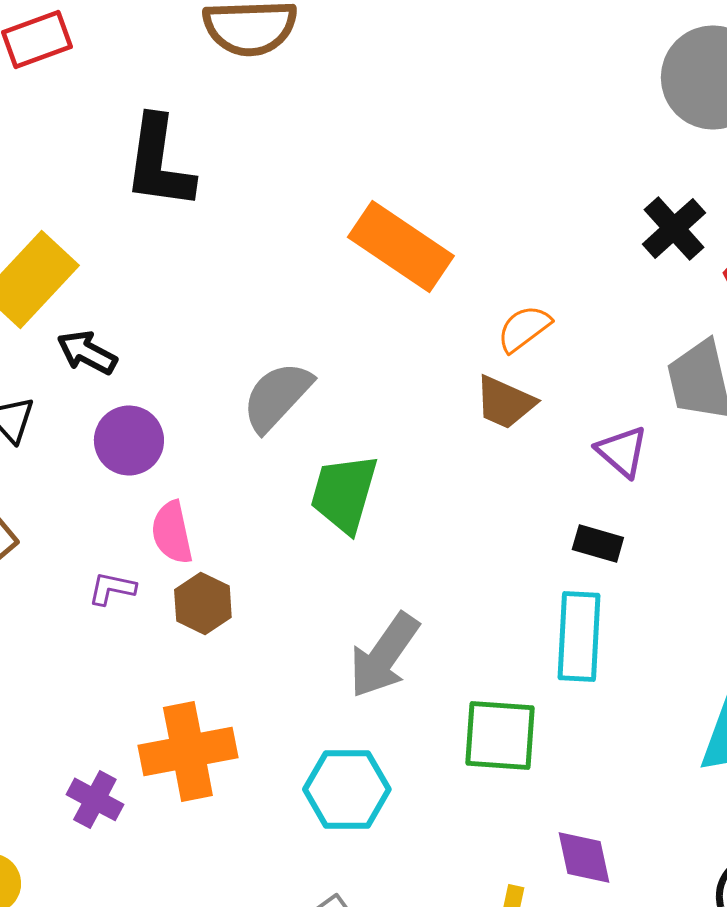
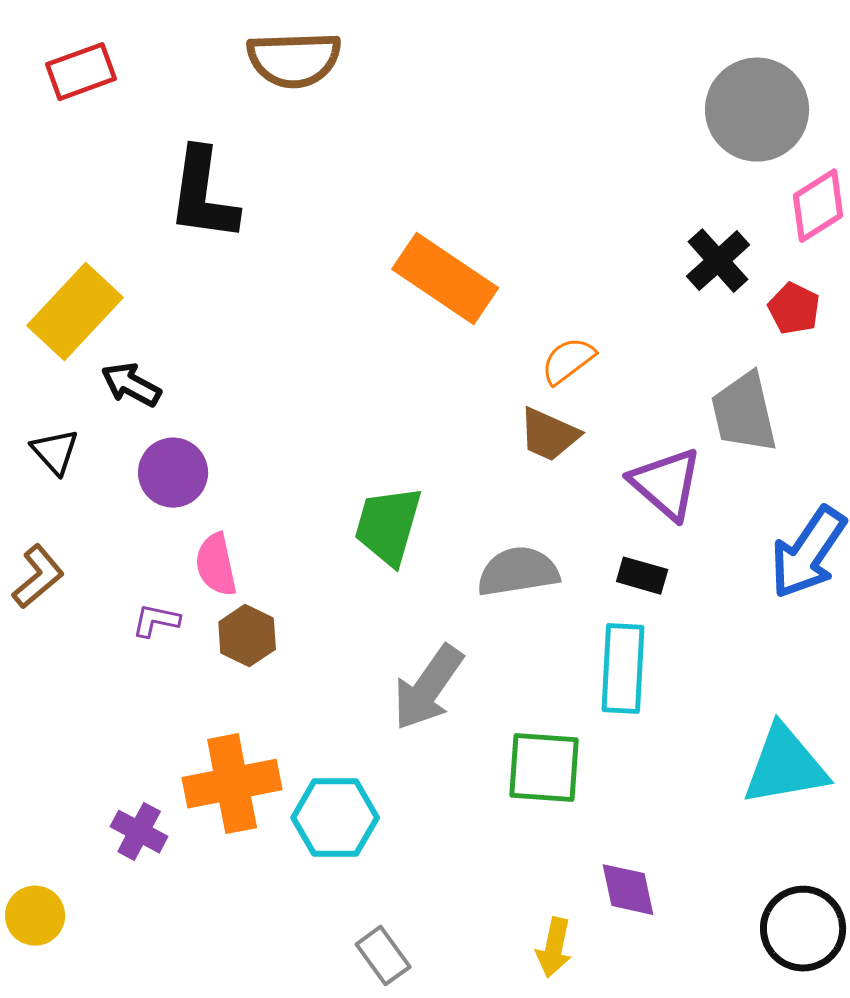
gray semicircle: (277, 396) -> (518, 572), moved, turned 38
purple triangle: (622, 451) -> (666, 484), size x1.4
cyan hexagon: (347, 789) -> (335, 818), moved

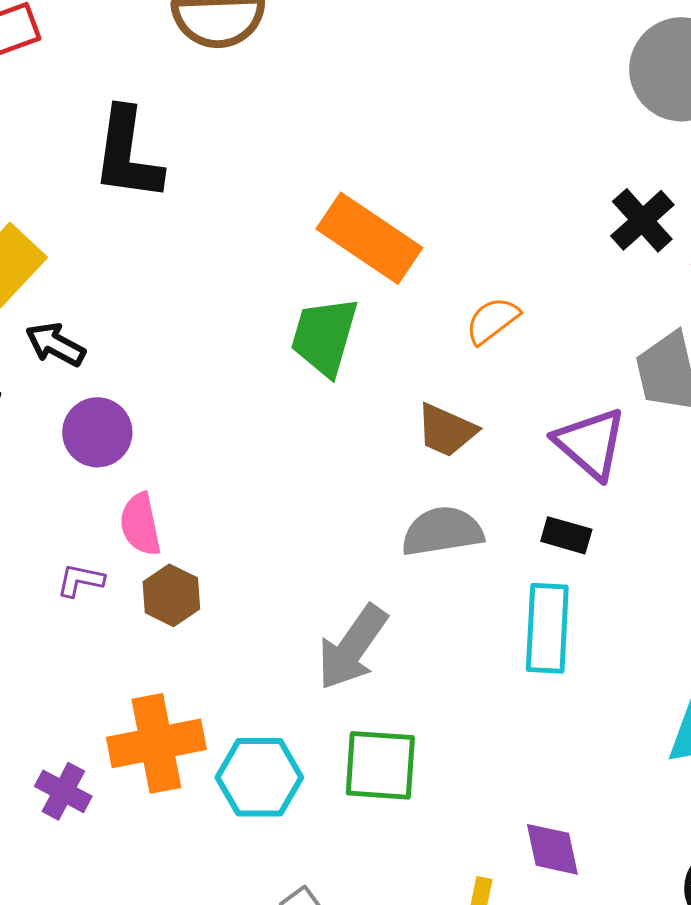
brown trapezoid: (549, 435) -> (446, 430), moved
green trapezoid: (388, 526) -> (324, 336), moved
green square: (544, 768) -> (380, 765), moved

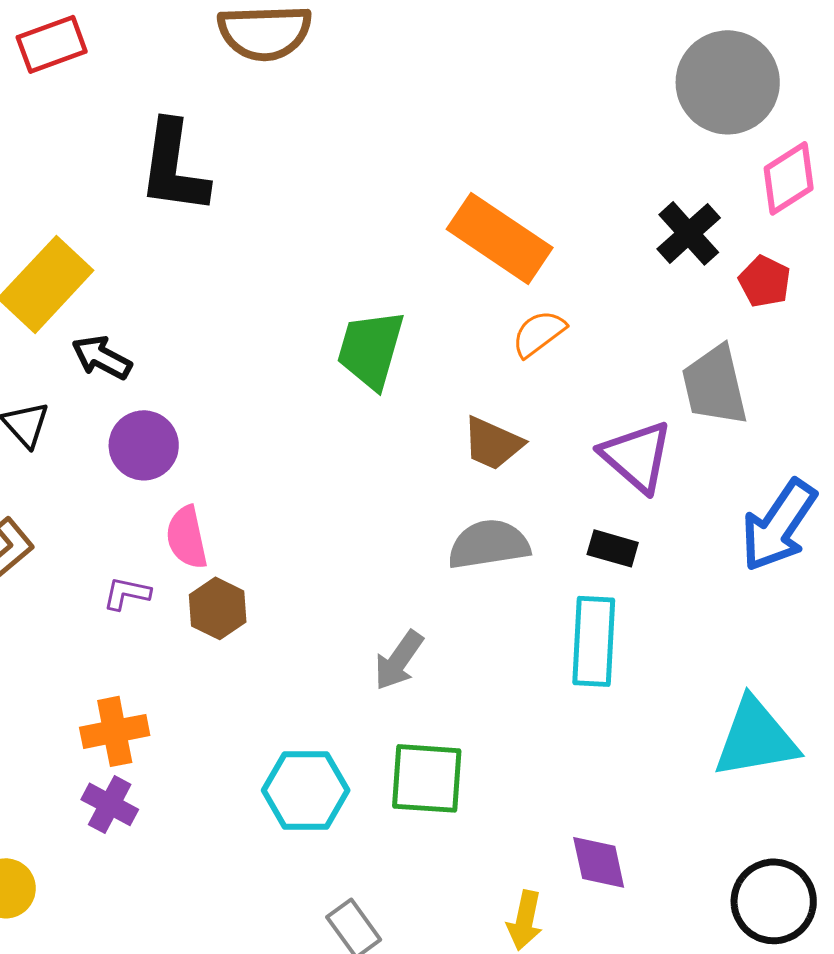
orange rectangle: (369, 238) -> (500, 238), moved
gray arrow: (352, 647) -> (399, 660), size x0.7
orange cross: (156, 743) -> (115, 731), moved, size x0.7

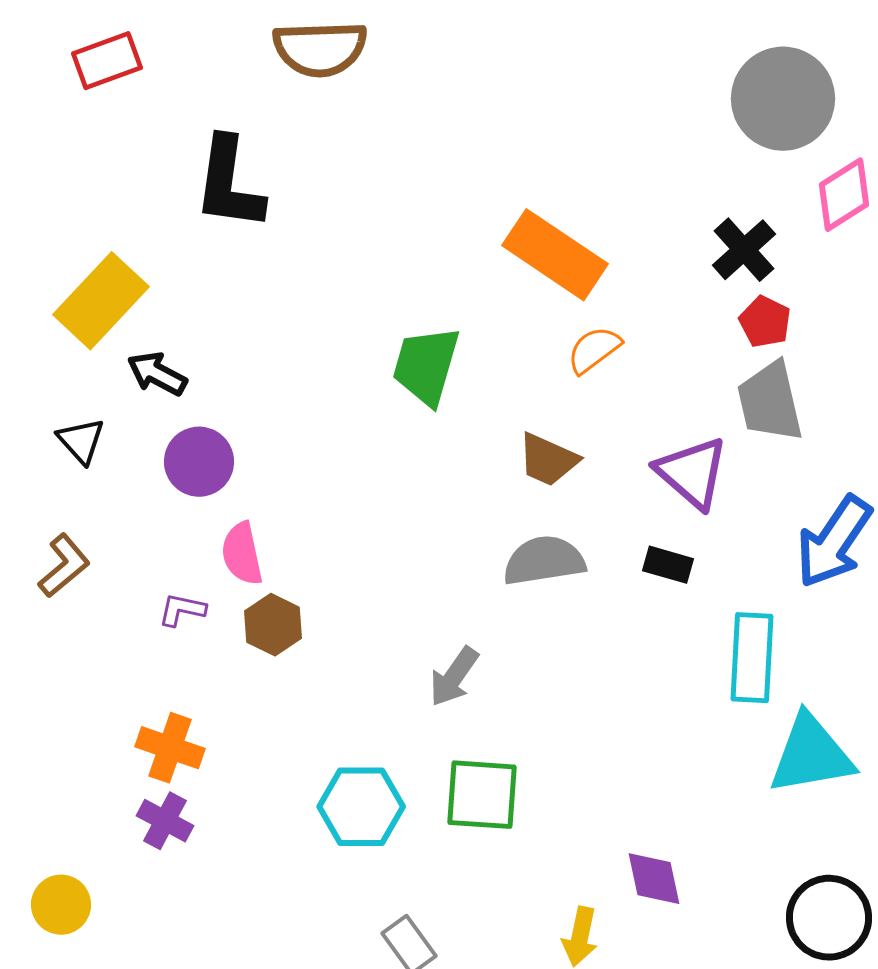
red pentagon: (765, 281) -> (765, 322), moved
cyan rectangle: (594, 641) -> (752, 658), moved
orange cross: (115, 731) -> (170, 748), turned 30

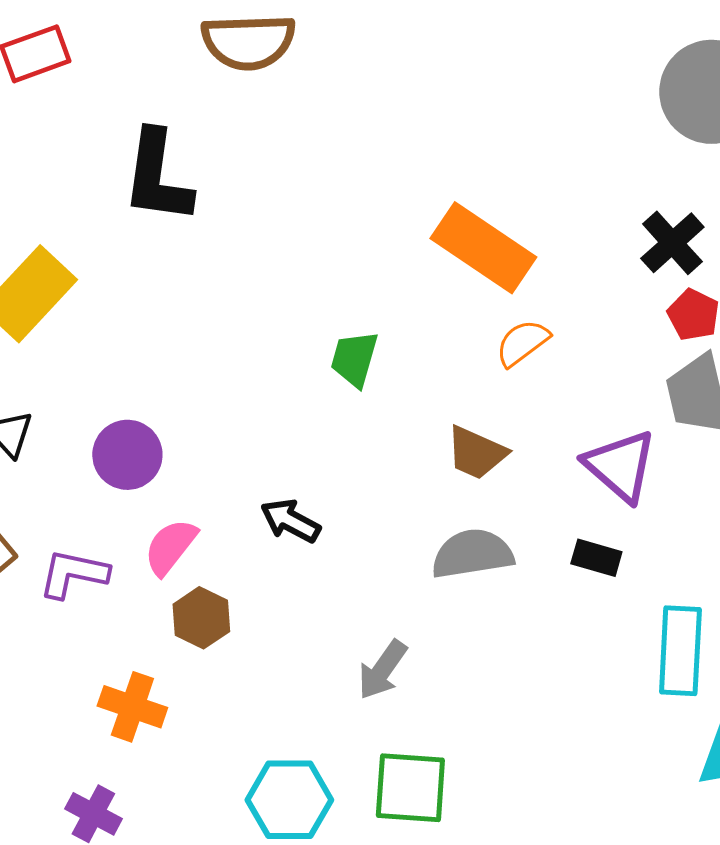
green trapezoid: (426, 366) -> (354, 359), size x0.7
black arrow: (157, 374) -> (290, 521), moved
pink semicircle: (242, 554) -> (170, 547), turned 50
purple L-shape: (182, 610) -> (73, 574), moved, size x1.5
orange cross: (170, 748) -> (132, 707), moved

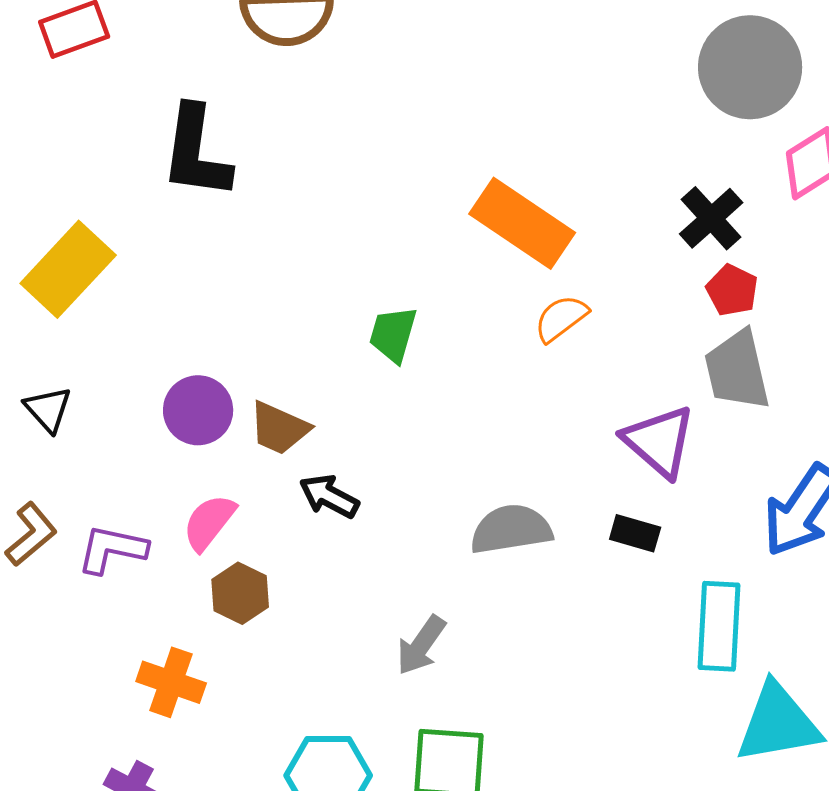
brown trapezoid: (476, 453) -> (279, 428), moved
purple circle: (127, 455) -> (198, 410), moved

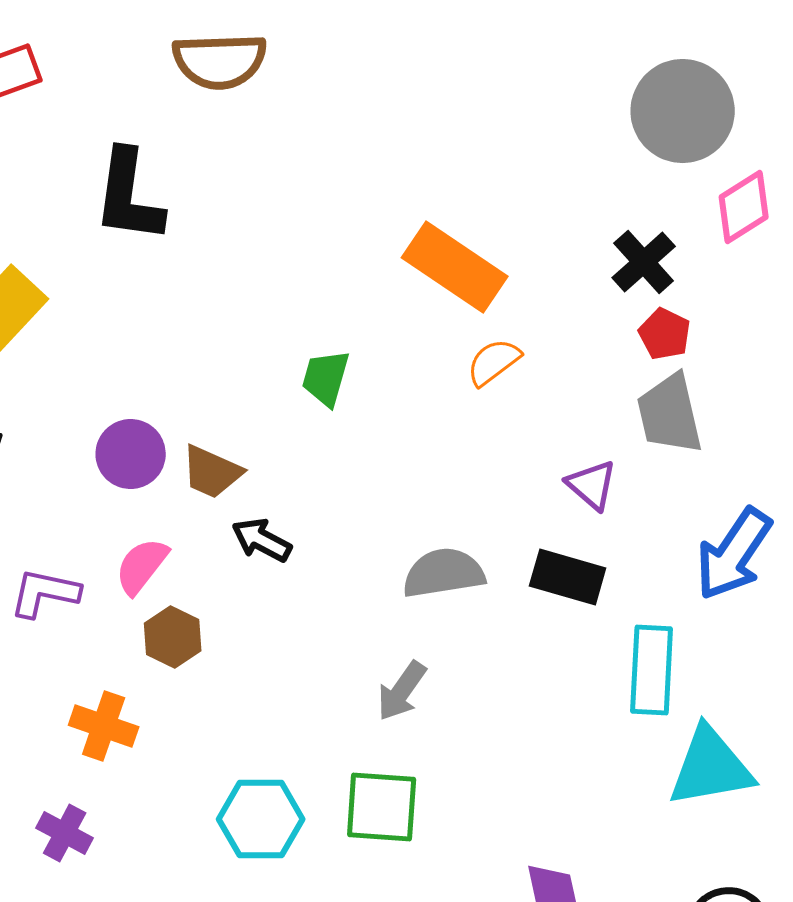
purple triangle: (659, 441) -> (592, 485), size x0.7
black rectangle: (635, 533) -> (568, 577), size x1.5
gray arrow: (421, 645) -> (402, 691), moved

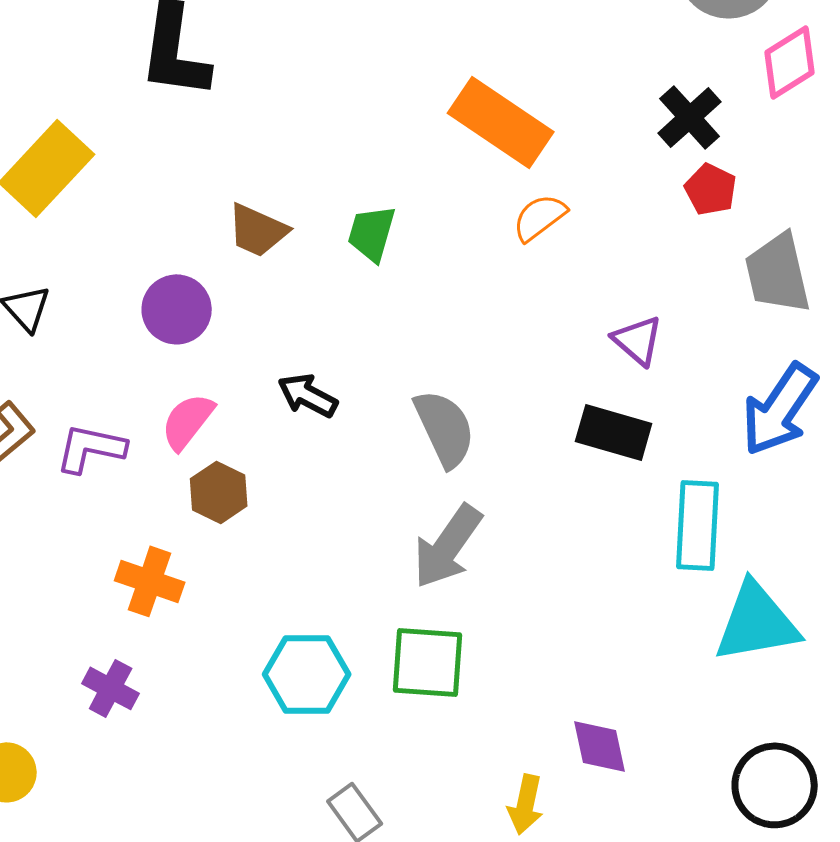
gray trapezoid: (670, 414) -> (778, 273), moved
brown trapezoid: (212, 472) -> (258, 230), moved
gray semicircle: (444, 573) -> (445, 428), moved, turned 74
gray arrow: (402, 691) -> (448, 546), size x1.4

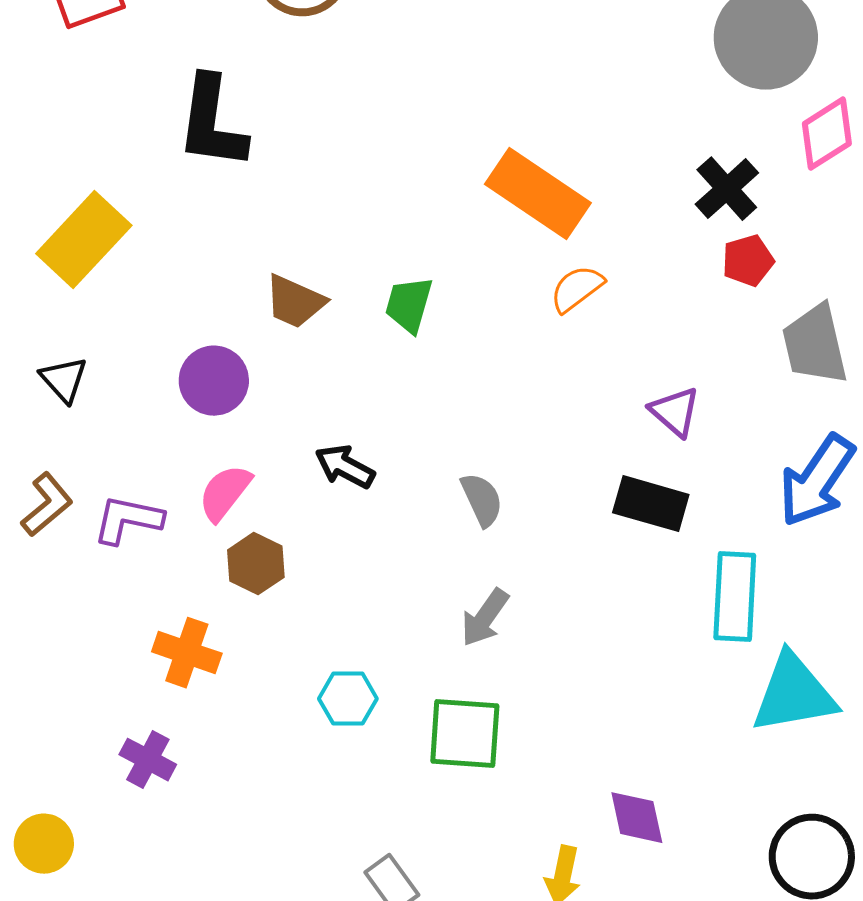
red pentagon: (711, 189) -> (748, 261), turned 30
gray semicircle: (445, 428) -> (482, 500), size x0.7
gray arrow: (448, 546) -> (485, 618), size x0.7
cyan hexagon: (307, 674) -> (348, 699), moved, size x0.7

